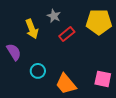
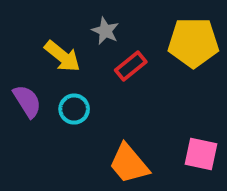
yellow arrow: (32, 29) -> (62, 56), turned -30
cyan circle: (38, 71) -> (74, 109), moved

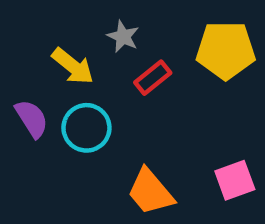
cyan circle: (74, 109) -> (86, 128), size x1.4
pink square: (201, 154) -> (235, 180), turned -32

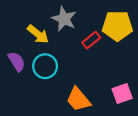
gray star: (123, 37) -> (64, 19), size x1.5
red rectangle: (153, 78) -> (91, 40), moved

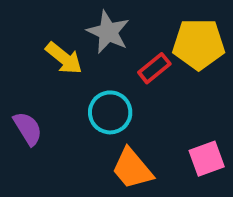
purple semicircle: (17, 61) -> (28, 129), moved
cyan circle: (45, 66) -> (110, 112), moved

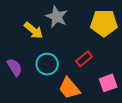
red rectangle: (154, 68) -> (84, 59), moved
cyan circle: (110, 112) -> (47, 64), moved

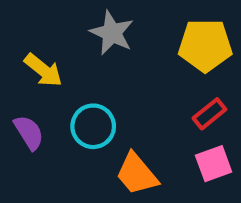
yellow arrow: (33, 30) -> (43, 70), moved
red rectangle: (84, 59) -> (209, 114), moved

